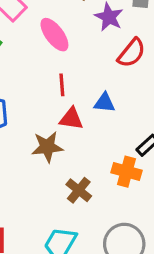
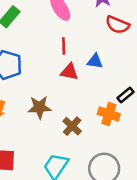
red semicircle: (132, 53) -> (117, 25), turned 70
brown star: (47, 147) -> (39, 107), moved

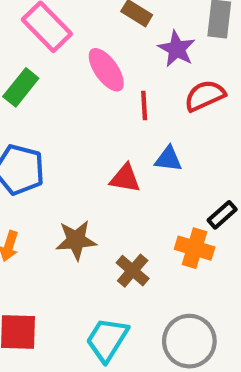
red semicircle: (117, 25) -> (205, 96), turned 135
red line: (64, 46) -> (144, 106), moved

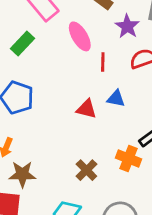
brown star: (76, 240) -> (22, 174), moved

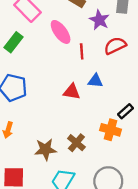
brown star: (22, 174) -> (45, 149), moved

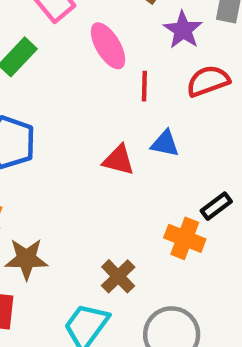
brown cross: (76, 143) -> (118, 276), moved
brown star: (45, 149) -> (26, 259), moved

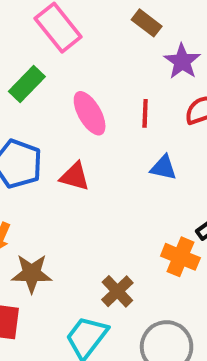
pink ellipse: (108, 46) -> (90, 113), moved
red triangle: (119, 160) -> (75, 176), moved

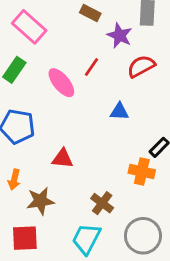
red line: (145, 113) -> (92, 67), moved, turned 42
red triangle: (75, 176) -> (63, 159), moved

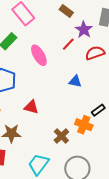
red line: (92, 67) -> (68, 44), moved
brown cross: (102, 203) -> (61, 136), moved

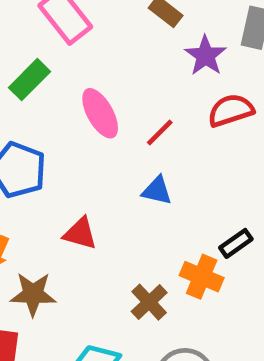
red line: (68, 44) -> (160, 133), moved
blue triangle: (75, 81) -> (157, 191), moved

